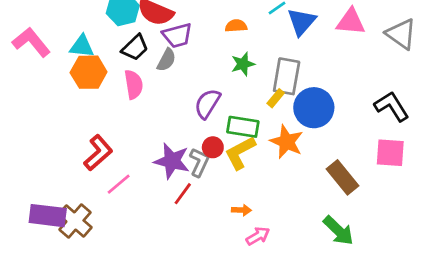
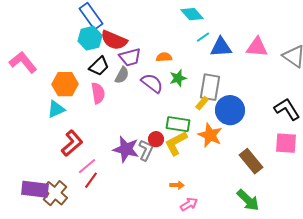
blue triangle: (302, 22) -> (221, 47), turned 45
orange semicircle: (236, 26) -> (164, 57), moved
cyan triangle: (82, 46) -> (56, 109), moved, turned -30
purple semicircle: (207, 104) -> (152, 83), moved, turned 95
red line: (183, 194) -> (91, 180), moved

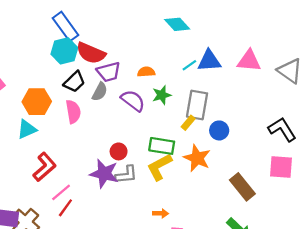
cyan line: (203, 37) -> (189, 65), moved
blue circle: (230, 110) -> (219, 130), size x0.6
red circle: (156, 139) -> (119, 151), moved
gray L-shape: (146, 150) -> (126, 175), turned 60

